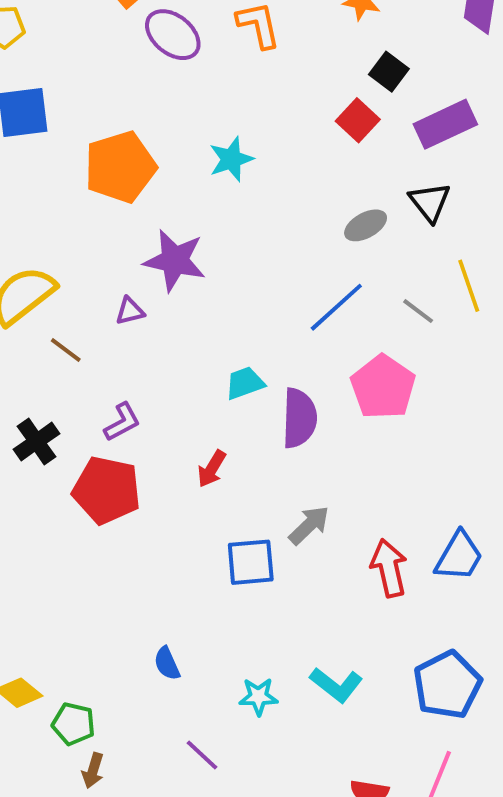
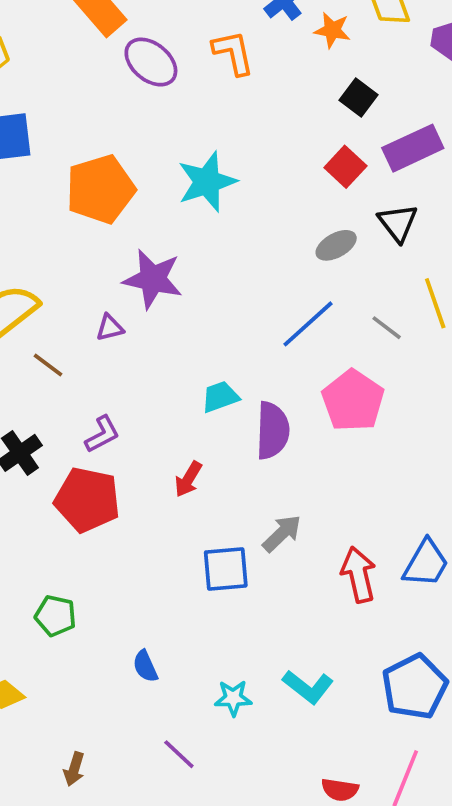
red square: (358, 120) -> (345, 167), moved
cyan star: (231, 159) -> (207, 182), size x1.4
green pentagon: (73, 724) -> (55, 616), moved

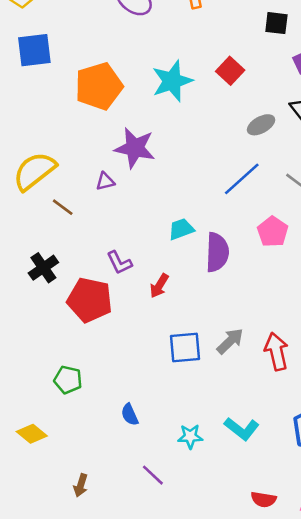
black square: (359, 98) -> (276, 23), turned -30
red square: (345, 167) -> (230, 71), moved
pink pentagon: (353, 401) -> (273, 232), size x0.7
purple L-shape: (102, 434) -> (119, 263), moved, turned 92
gray arrow: (282, 533) -> (230, 341), moved

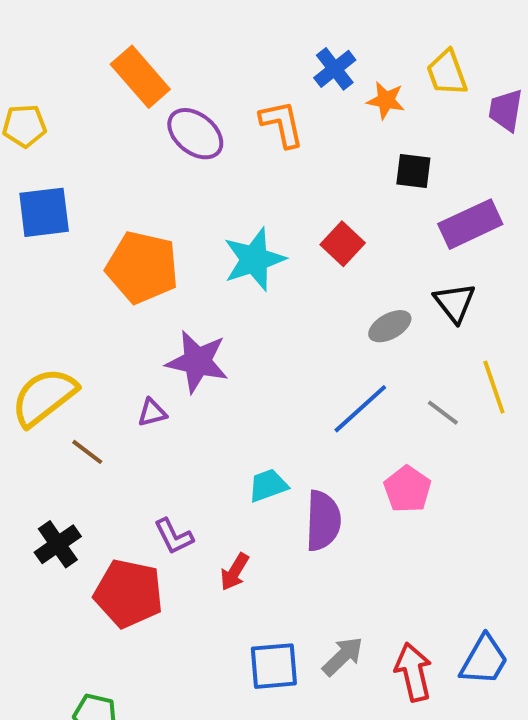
orange pentagon: (99, 86) -> (142, 267), turned 30

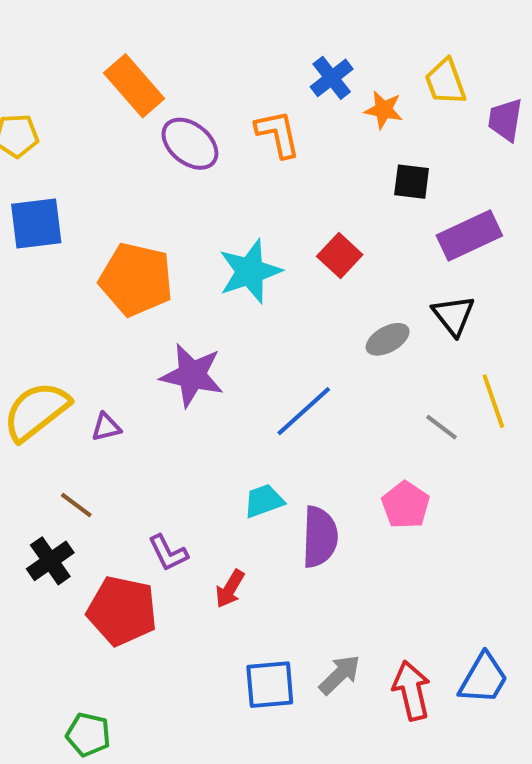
blue line: (360, 409) -> (304, 411), moved
purple triangle: (152, 413) -> (106, 427), moved
brown line: (87, 452) -> (76, 505), moved

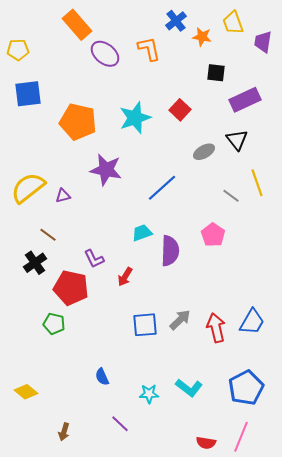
green pentagon: (88, 734) -> (54, 324), moved

